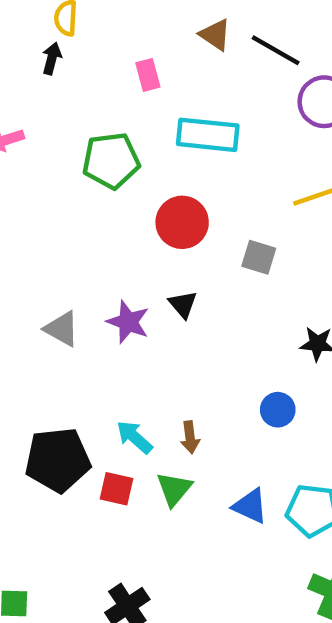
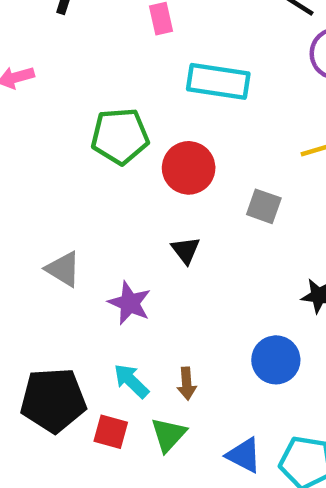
green pentagon: (111, 161) -> (120, 136), moved
purple star: (128, 322) -> (130, 303), moved
blue circle: (278, 410) -> (276, 360), size x1.4

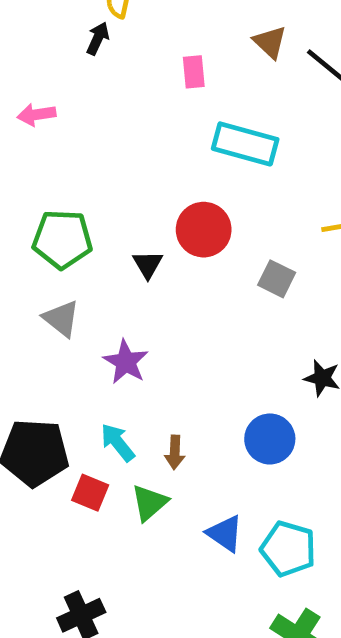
green pentagon: (120, 136) -> (62, 239), moved
black triangle: (186, 250) -> (148, 264), moved

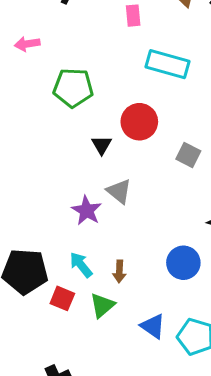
green pentagon: (62, 239) -> (73, 88), moved
gray triangle: (61, 319) -> (119, 191), moved

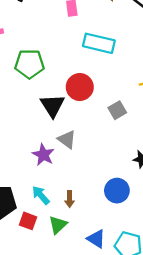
black triangle: (102, 145) -> (52, 105), size x1.6
gray square: (188, 155) -> (117, 110), turned 36

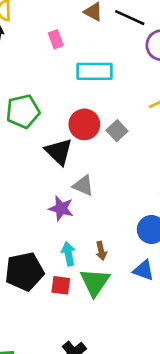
gray square: (117, 110) -> (117, 131), moved
cyan arrow: (41, 195) -> (68, 254), turned 42
green triangle: (58, 225) -> (95, 282), size x1.4
blue triangle: (96, 239) -> (144, 270), moved

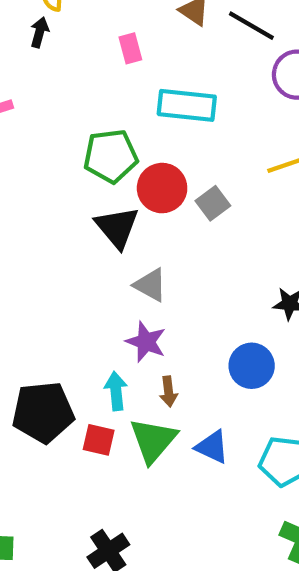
green pentagon: (23, 111) -> (111, 156), moved
purple star: (61, 208) -> (146, 342), moved
blue triangle: (144, 270) -> (212, 447), moved

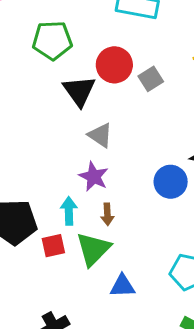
green pentagon: (111, 156) -> (52, 40), moved
blue circle: (252, 366) -> (171, 182), moved
red square: (99, 440) -> (53, 246), turned -30
blue triangle: (212, 447) -> (122, 286), moved, turned -32

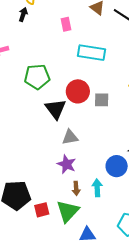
gray square: (151, 79) -> (102, 100), turned 35
gray triangle: (100, 135) -> (70, 137), turned -42
cyan arrow: (69, 211) -> (97, 188), moved

